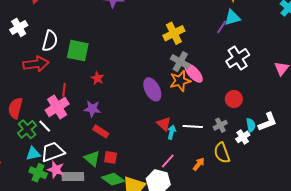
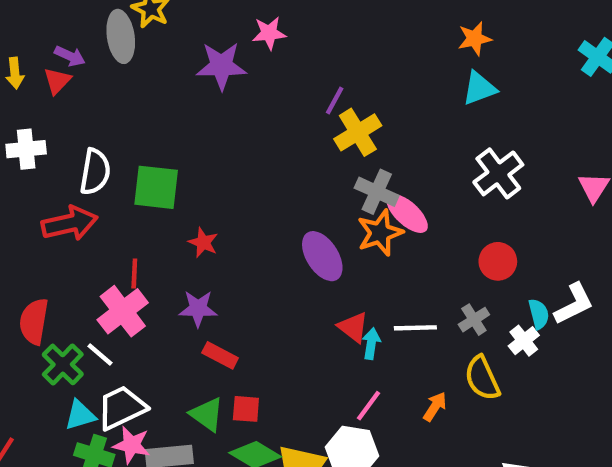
purple line: (222, 27) -> (335, 100), moved
white cross: (19, 28) -> (26, 149), turned 30

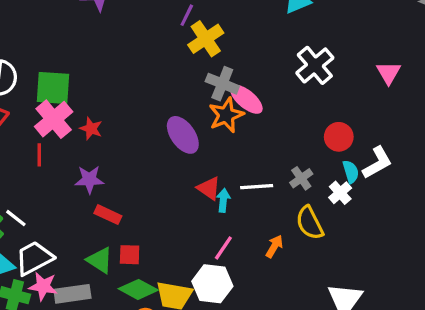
red circle: (498, 261) -> (339, 137), moved
pink cross: (123, 311) -> (54, 119), moved

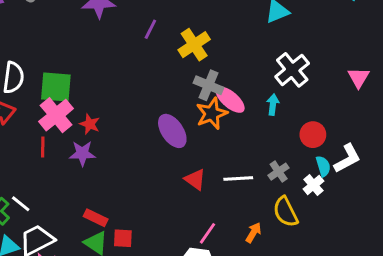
purple line: (187, 15) -> (150, 29), moved
purple star: (89, 179) -> (82, 153), moved
cyan arrow: (223, 200) -> (273, 105), moved
red rectangle: (108, 215) -> (96, 218), moved

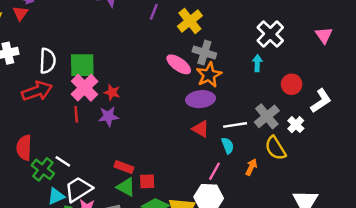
pink ellipse: (230, 100) -> (179, 64), moved
purple ellipse: (172, 131) -> (201, 99), moved, turned -56
cyan semicircle: (323, 166) -> (228, 146), moved
gray cross: (279, 172) -> (267, 116), size x1.5

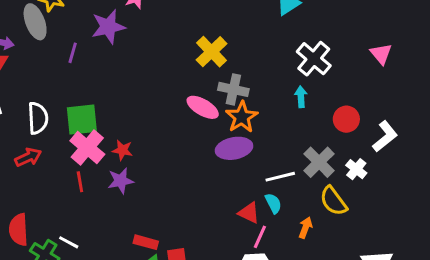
purple line: (154, 12) -> (73, 53), moved
red arrow: (37, 91) -> (28, 157), size x0.7
red triangle: (201, 129) -> (249, 213), moved

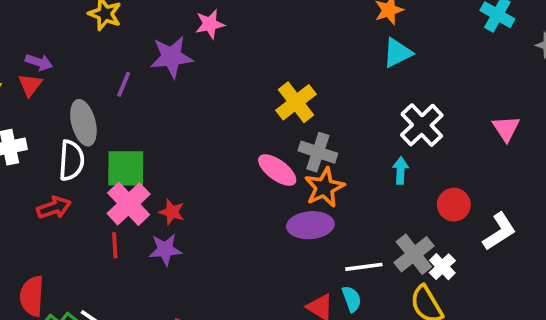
gray ellipse: (35, 22) -> (83, 123), moved
white cross: (356, 169) -> (442, 267), moved

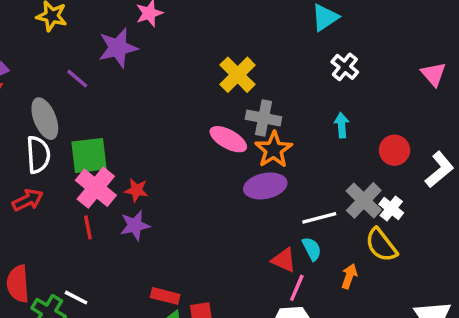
purple line: (124, 84) -> (77, 79), turned -65
white cross: (422, 125) -> (345, 67), moved, size x0.7

